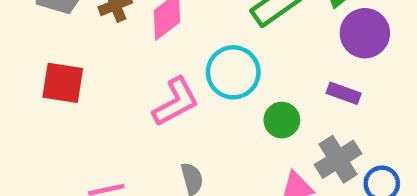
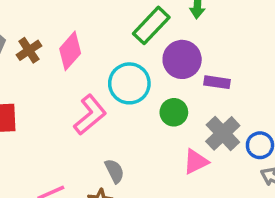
purple circle: (365, 33) -> (182, 59), moved

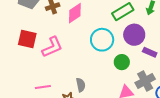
pink L-shape: (90, 115) -> (52, 47), moved

